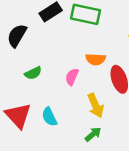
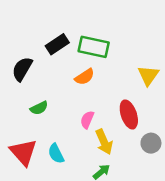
orange semicircle: (96, 59) -> (85, 77), moved, turned -36
pink semicircle: (72, 77) -> (87, 120), moved

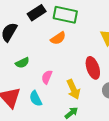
pink semicircle: (87, 120) -> (47, 77), moved

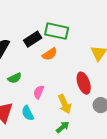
black rectangle: (37, 13) -> (33, 39), moved

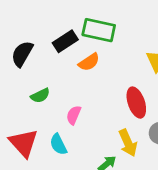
yellow arrow: (65, 104) -> (128, 143), moved

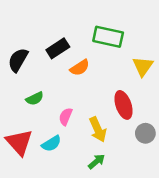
green rectangle: (99, 30) -> (108, 37), moved
yellow arrow: (128, 143) -> (98, 129), moved
cyan semicircle: (58, 144) -> (51, 144), turned -96

